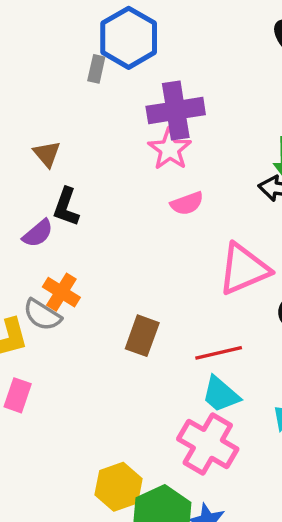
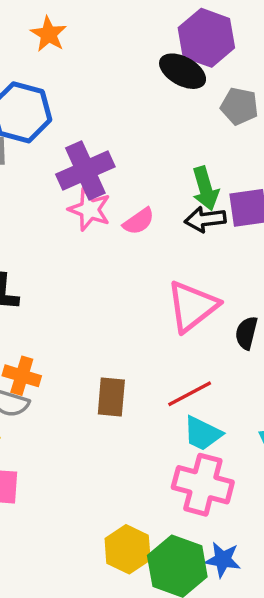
pink semicircle: (187, 203) -> (139, 221), moved

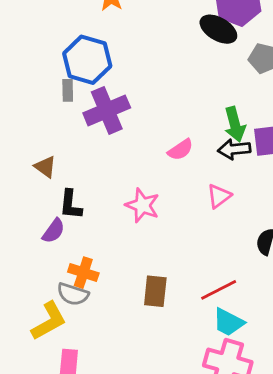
purple cross: (85, 171) -> (107, 110), moved
pink star: (90, 209) -> (142, 205), moved
pink triangle: (192, 306) -> (219, 196), moved, size x0.6

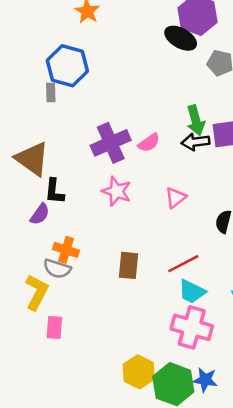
purple cross: (107, 110) -> (111, 143), moved
brown triangle: (45, 167) -> (32, 159), size x1.8
pink triangle: (219, 196) -> (176, 198), moved
yellow L-shape: (49, 321) -> (37, 292), turned -33

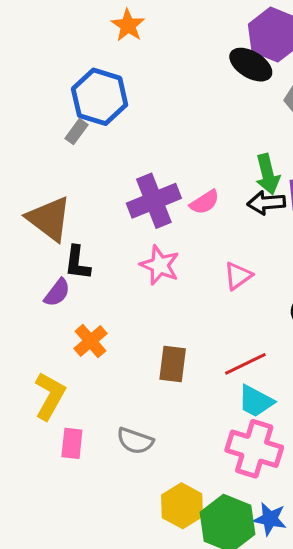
gray rectangle: (51, 92) -> (77, 132), turned 36
orange cross: (66, 250) -> (90, 341), turned 30
gray semicircle: (57, 269) -> (135, 441), moved

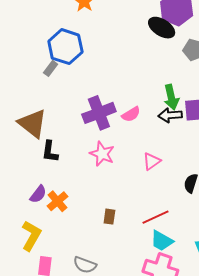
purple semicircle: (57, 293) -> (38, 194), moved
brown rectangle: (173, 364) -> (109, 217), size x0.7

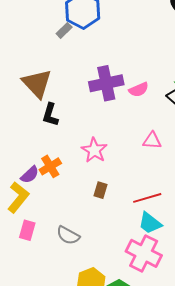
pink star: (102, 154) -> (94, 150), moved
pink triangle: (152, 161) -> (152, 141), turned 30
purple semicircle: (38, 194) -> (30, 175), moved

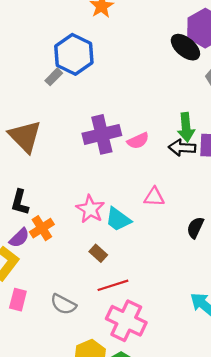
black L-shape: (50, 115) -> (20, 202), moved
brown rectangle: (101, 190) -> (98, 253), turned -63
red line: (147, 198) -> (113, 285), moved
cyan trapezoid: (150, 223) -> (118, 219), moved
pink cross: (144, 253) -> (126, 321), moved

